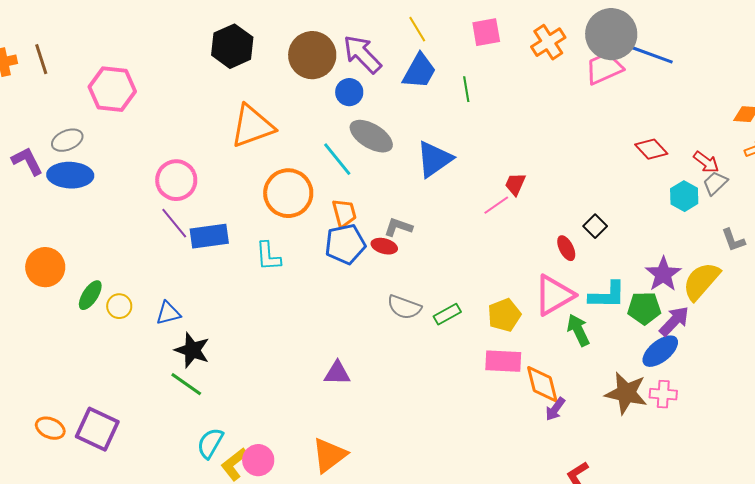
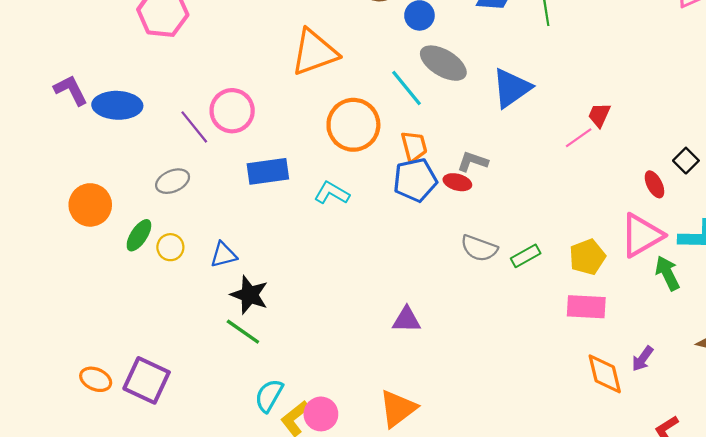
gray ellipse: (67, 140) -> (173, 181), moved
purple line: (174, 223) -> (194, 127), moved
cyan L-shape: (268, 256) -> (332, 193), turned 124
orange diamond: (542, 384) -> (605, 374), moved

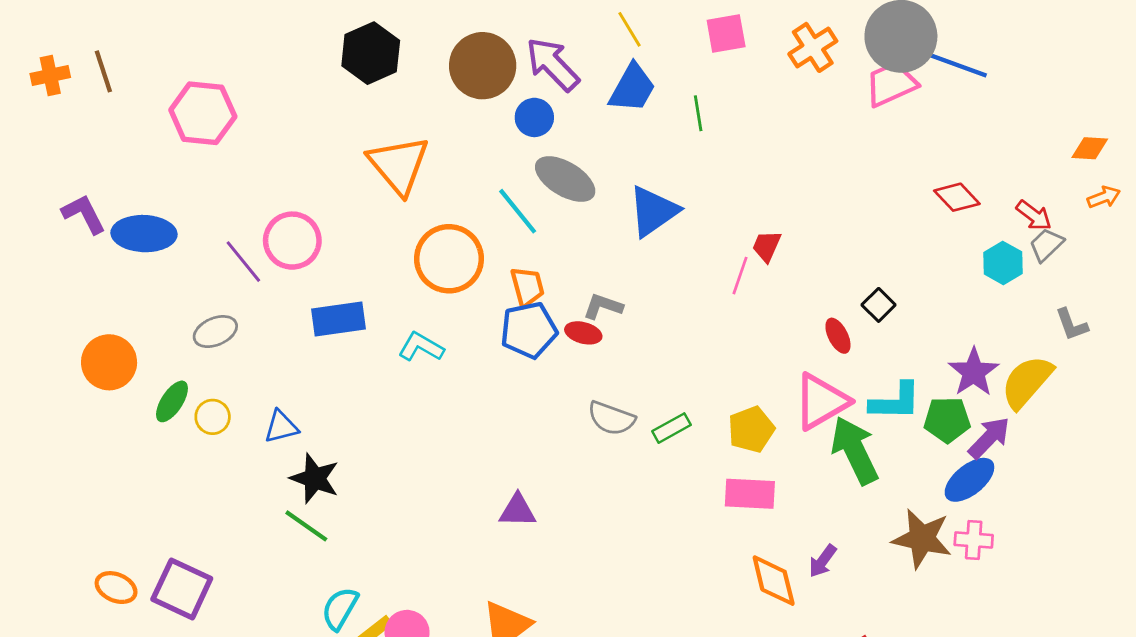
orange triangle: (314, 52) -> (399, 165), turned -50
pink line: (579, 138) -> (740, 276), turned -36
green arrow: (667, 273) -> (855, 450), size x1.5

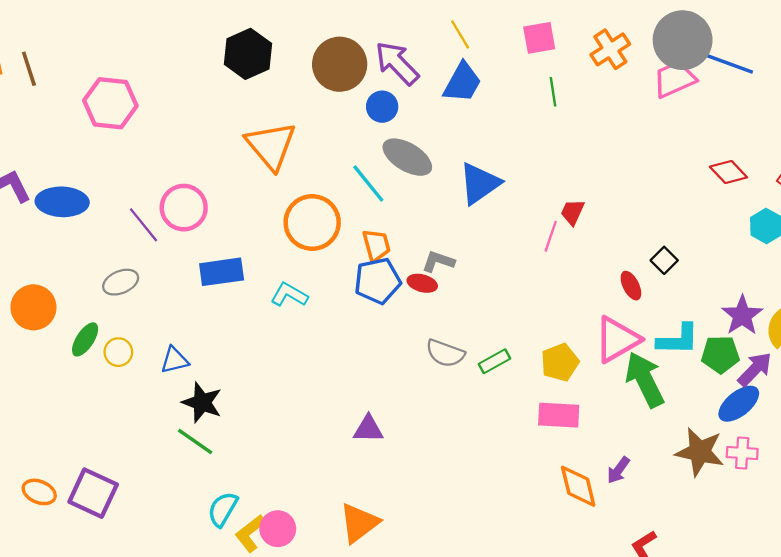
green line: (698, 113) -> (553, 92), moved

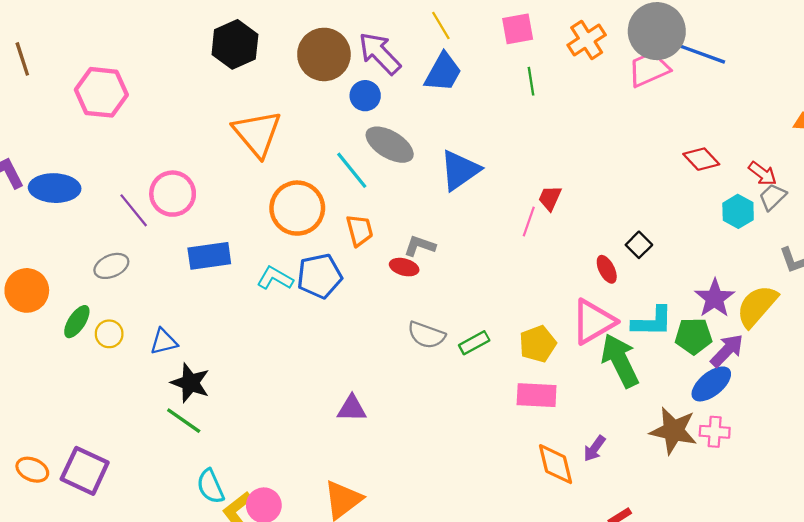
blue pentagon: (378, 281) -> (320, 276), moved
cyan semicircle: (223, 509) -> (210, 486), turned -54

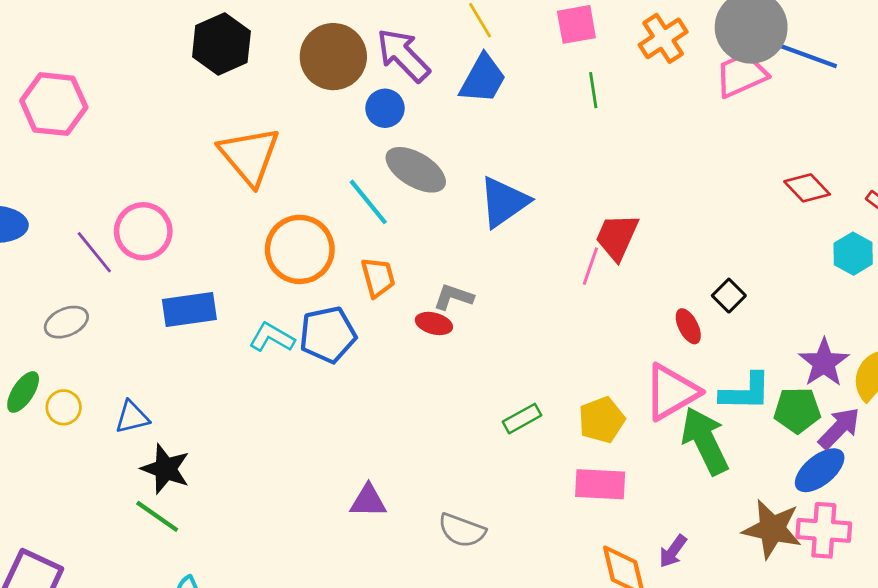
red trapezoid: (550, 198) -> (617, 237), size x1.5
gray semicircle: (426, 335) -> (462, 530), moved
pink cross: (715, 432) -> (824, 530), size x1.4

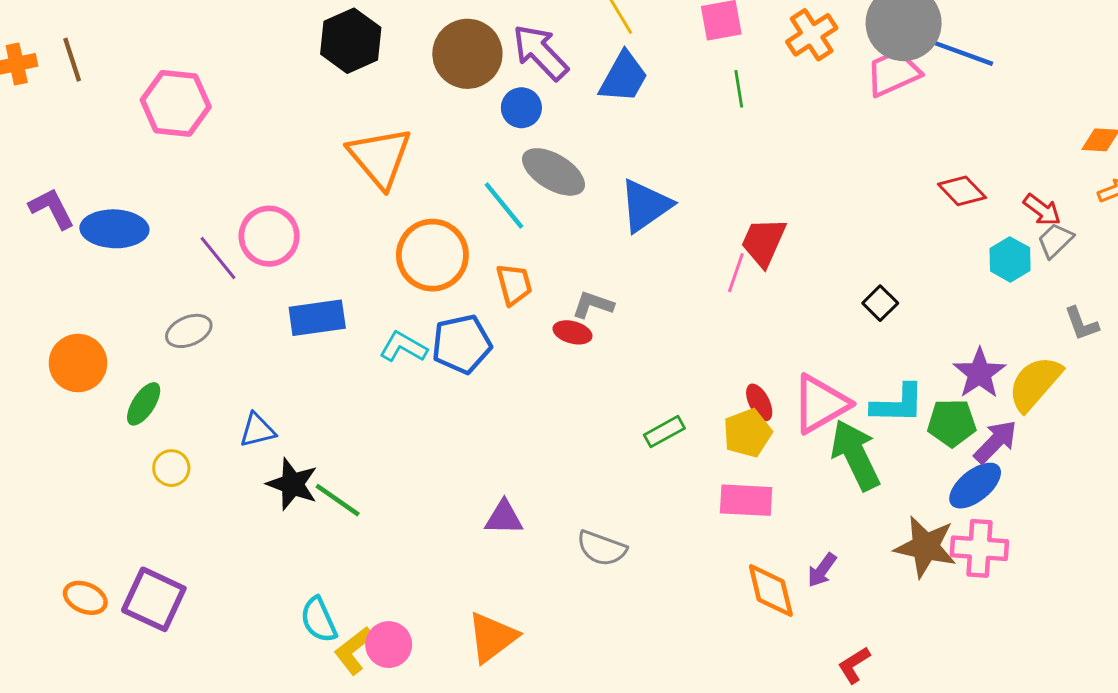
red ellipse: (688, 326) -> (759, 402), moved
yellow circle: (64, 407) -> (171, 468), moved
green line: (157, 516) -> (338, 500), moved

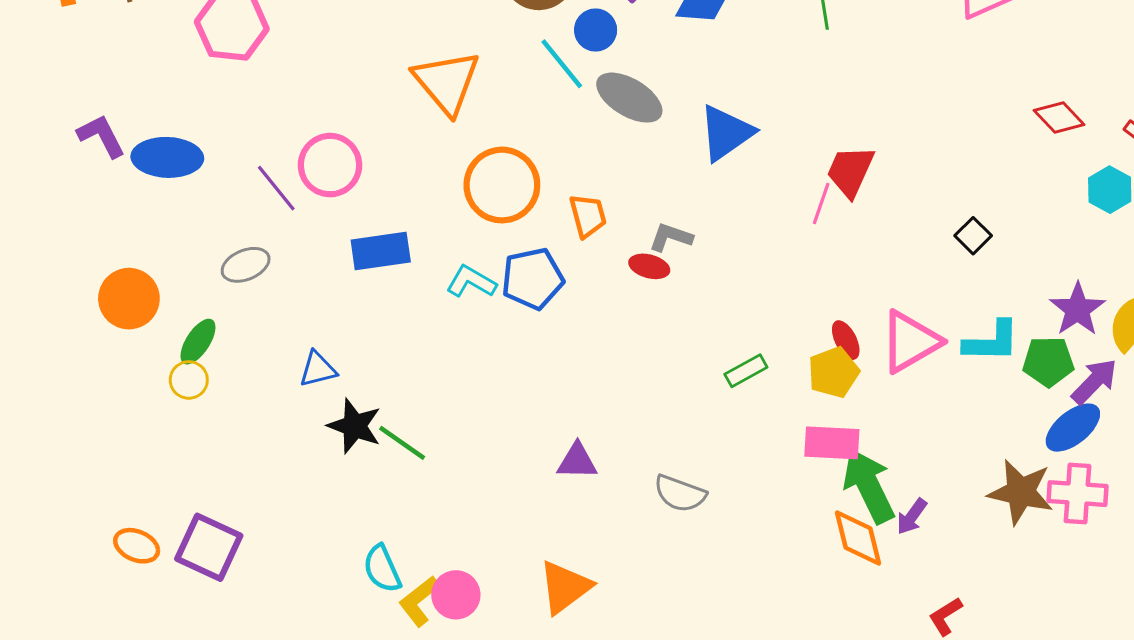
cyan line: (504, 205) -> (562, 64), moved
green arrow: (855, 455) -> (869, 486), moved
yellow circle: (171, 468) -> (189, 380), moved

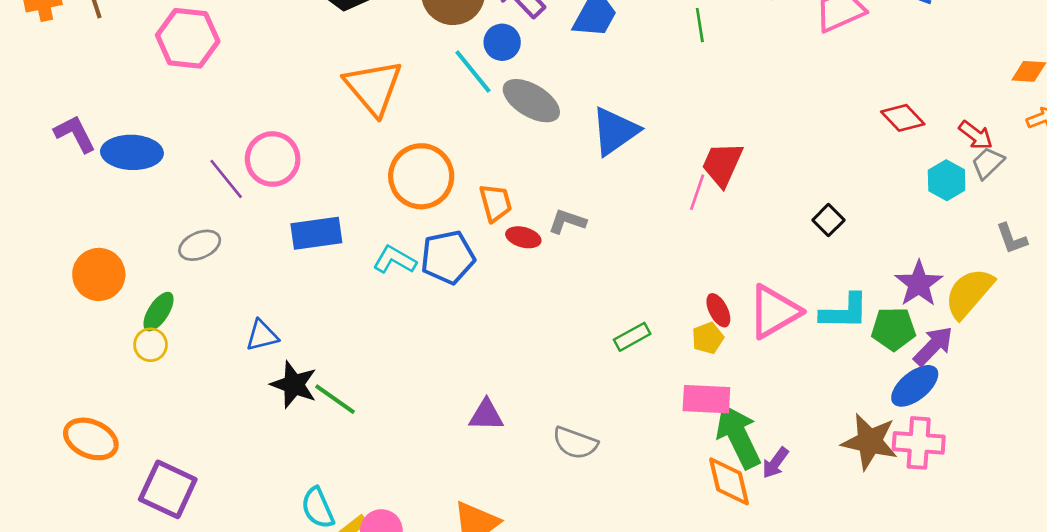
red ellipse: (649, 266) -> (523, 237), moved
yellow pentagon: (833, 372) -> (708, 338), size x0.7
orange ellipse: (137, 546) -> (91, 439), moved, size x1.4

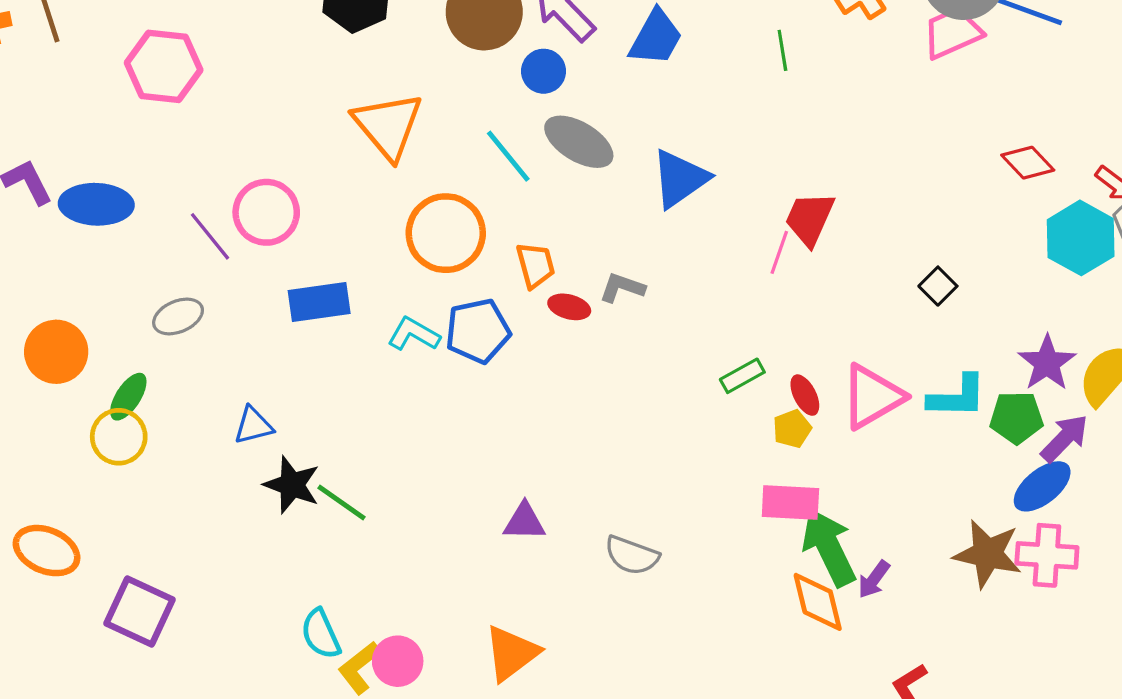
cyan line: (473, 71) -> (508, 156), moved
cyan hexagon: (947, 180) -> (1081, 238), size x1.5
green rectangle: (632, 337) -> (742, 376), moved
yellow circle: (151, 345) -> (119, 437), size x1.4

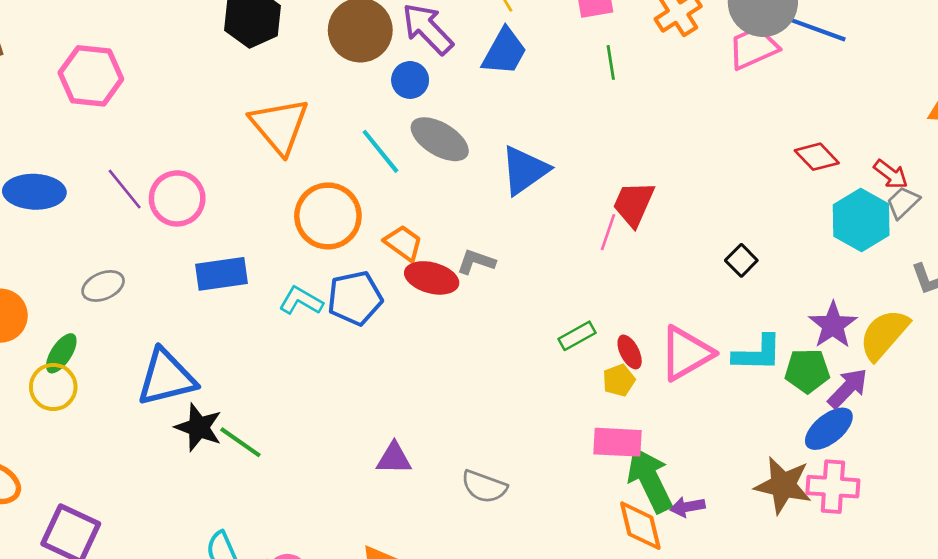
purple line: (210, 236) -> (125, 189), moved
orange trapezoid: (536, 265) -> (403, 243), turned -39
red ellipse: (569, 307) -> (432, 278), size x1.5
blue triangle: (253, 426) -> (166, 378), size x1.8
purple arrow: (874, 579) -> (687, 507), turned 44

